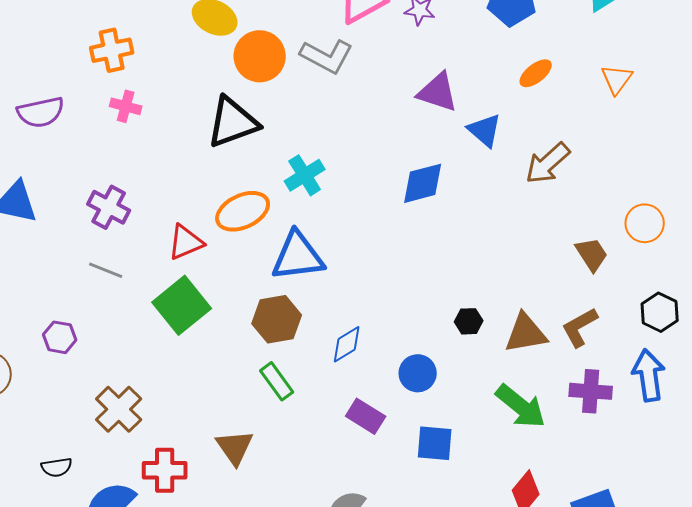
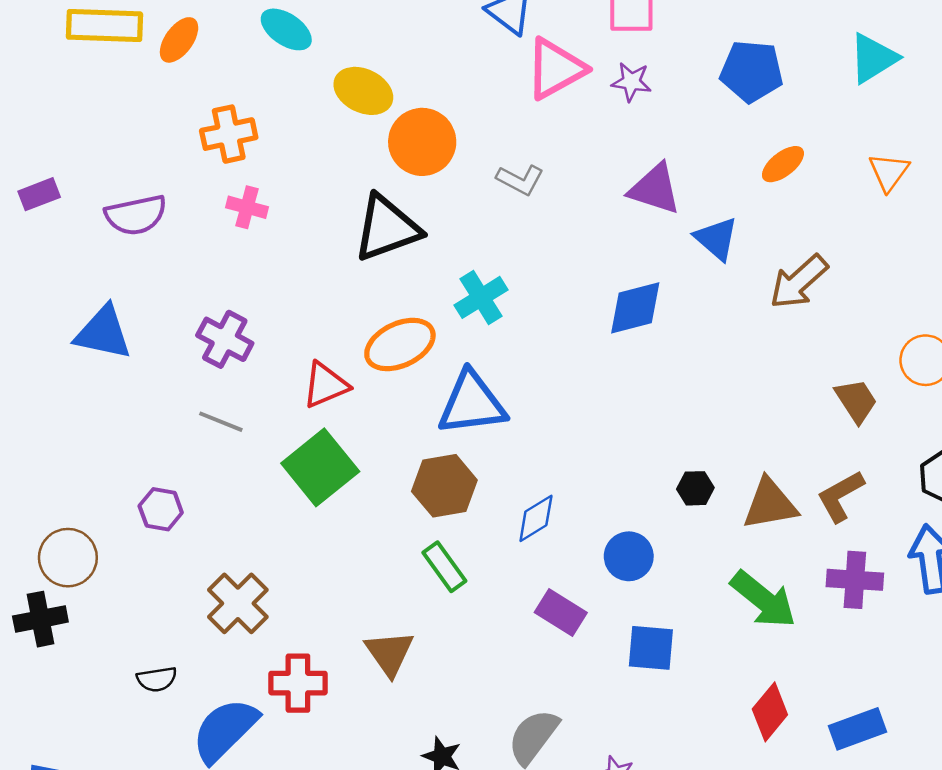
gray L-shape: (327, 56) -> (520, 180), moved, size x0.7

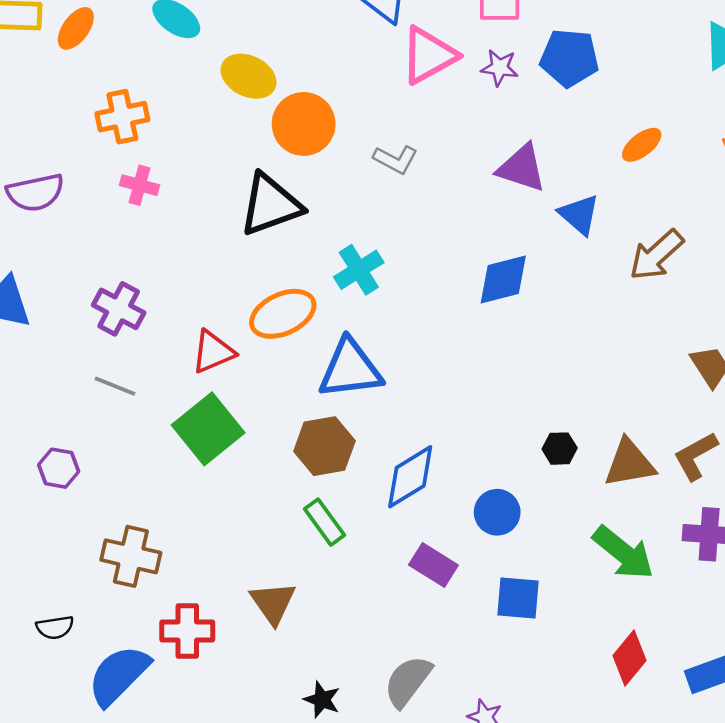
blue pentagon: (752, 71) -> (569, 58), moved
blue diamond: (536, 518) -> (410, 477), size x1.4
brown cross: (238, 603) -> (131, 556), turned -32

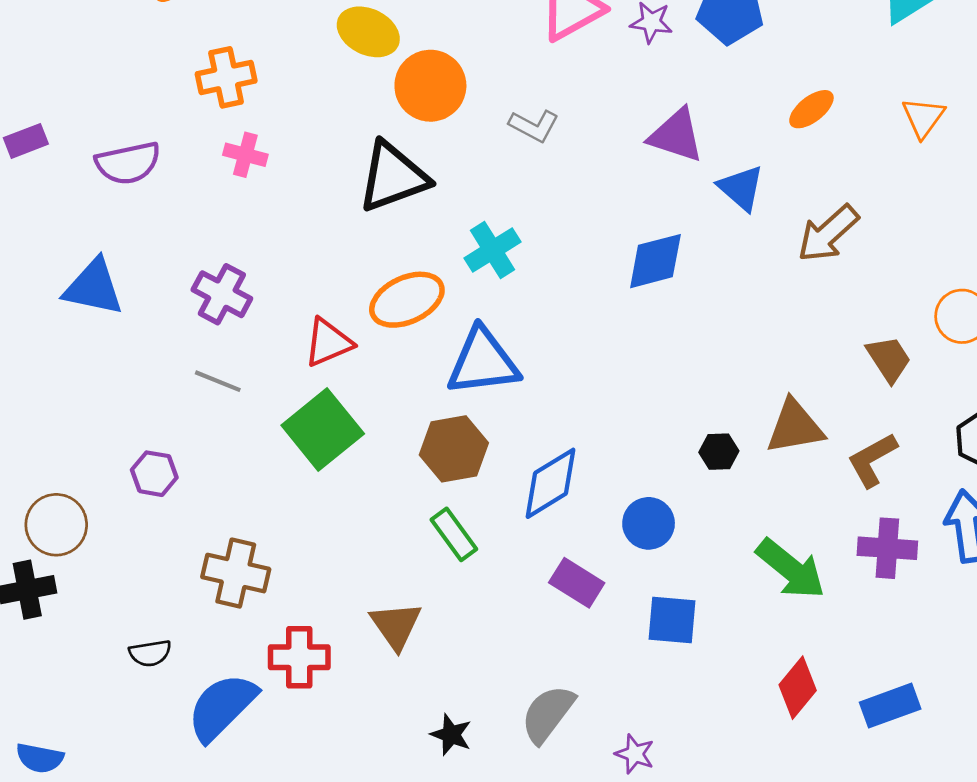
brown triangle: (629, 463) -> (795, 427), moved

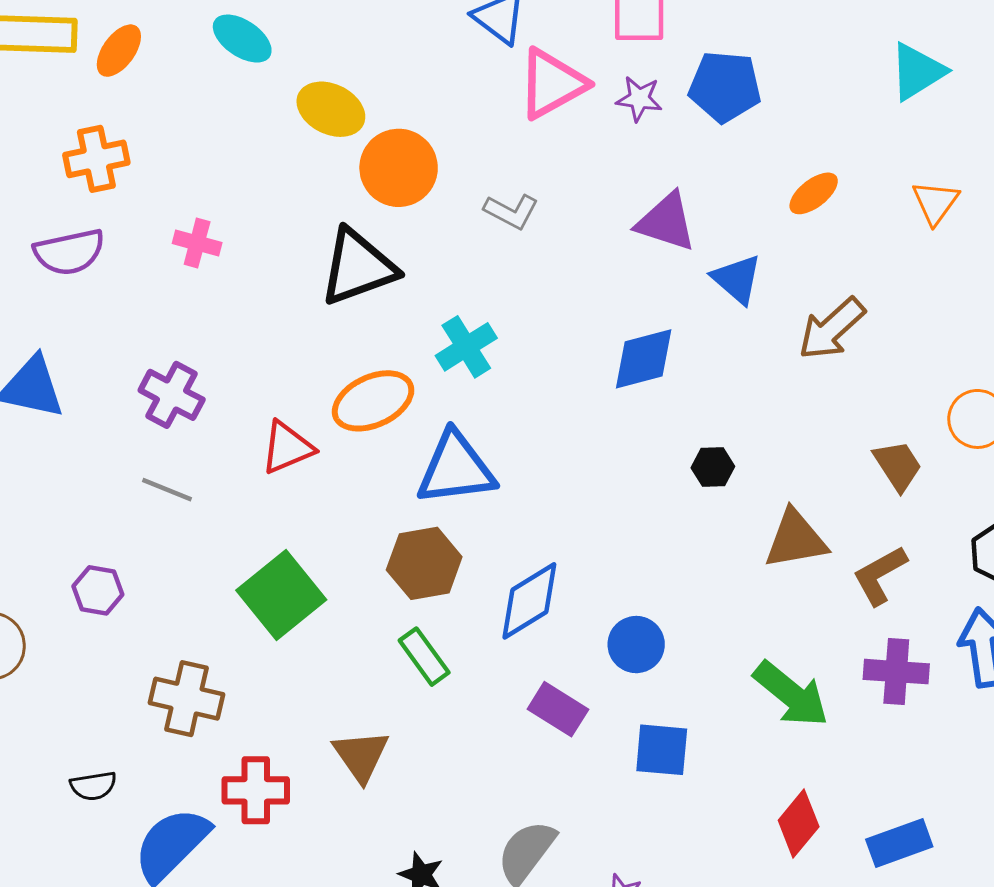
orange cross: (226, 77) -> (96, 159), moved
green square: (323, 429) -> (281, 595), moved
black hexagon: (719, 452) -> (713, 467), moved

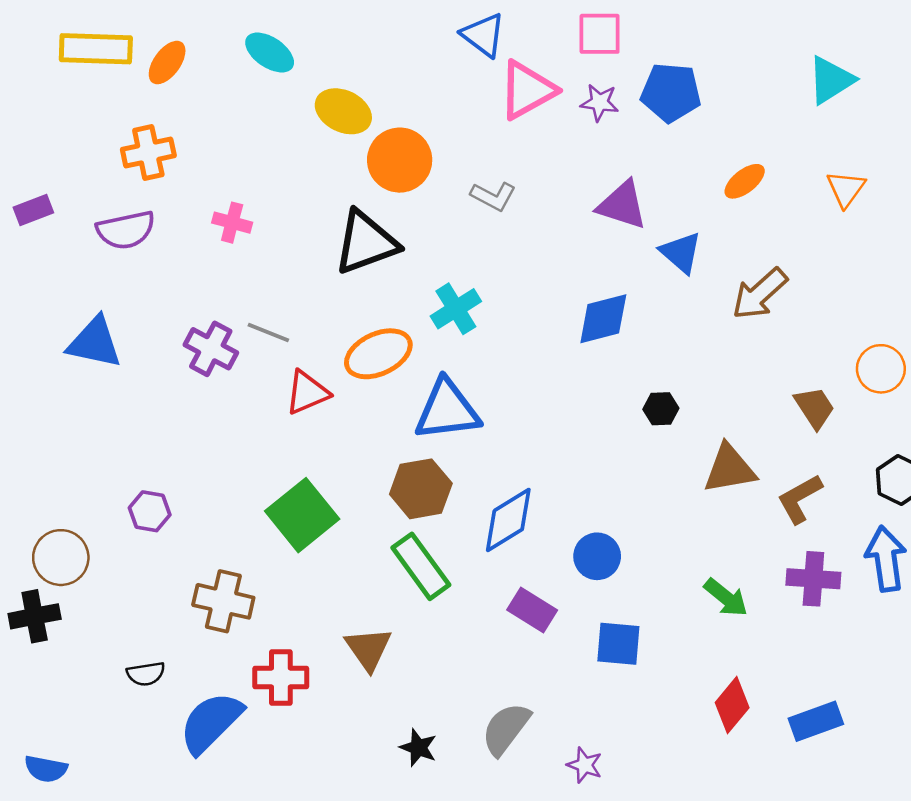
gray line: (167, 490) -> (268, 333), moved
green rectangle: (424, 657) -> (421, 566), size x1.4
green arrow: (791, 694) -> (726, 598), size x0.7

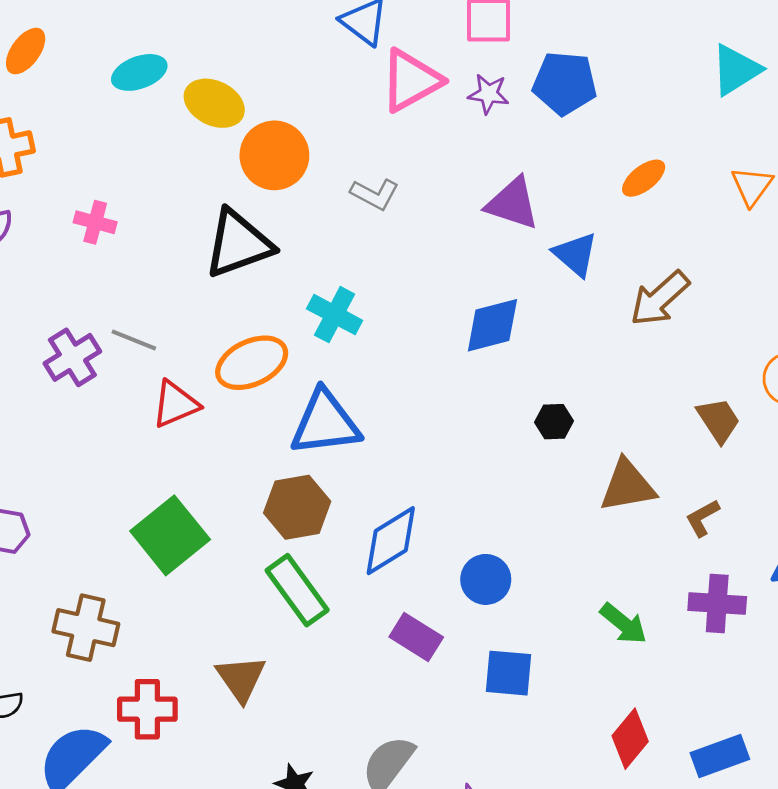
cyan ellipse: (270, 53) -> (139, 72), moved, turned -54
cyan cross: (456, 309) -> (335, 315), turned -30
purple cross: (211, 349) -> (72, 357), turned 30
brown L-shape: (800, 499) -> (702, 518), size x0.7

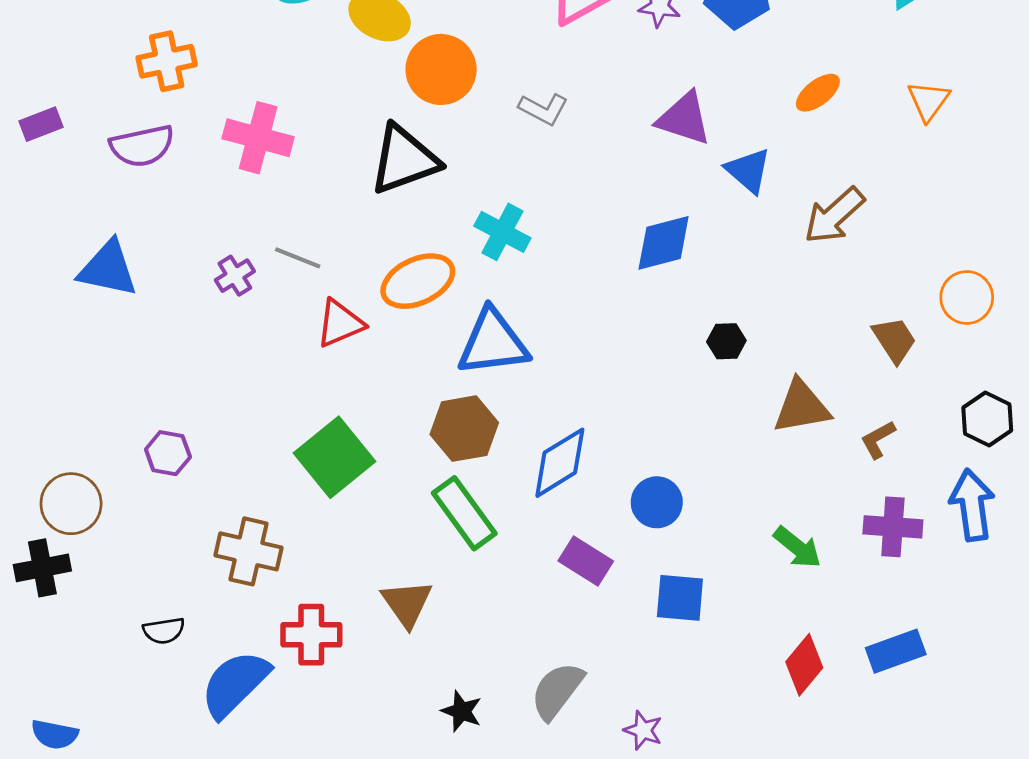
pink cross: (95, 222) -> (258, 138), size x1.6
purple cross: (72, 357) -> (235, 276), size x0.7
blue rectangle: (720, 756) -> (896, 651), moved

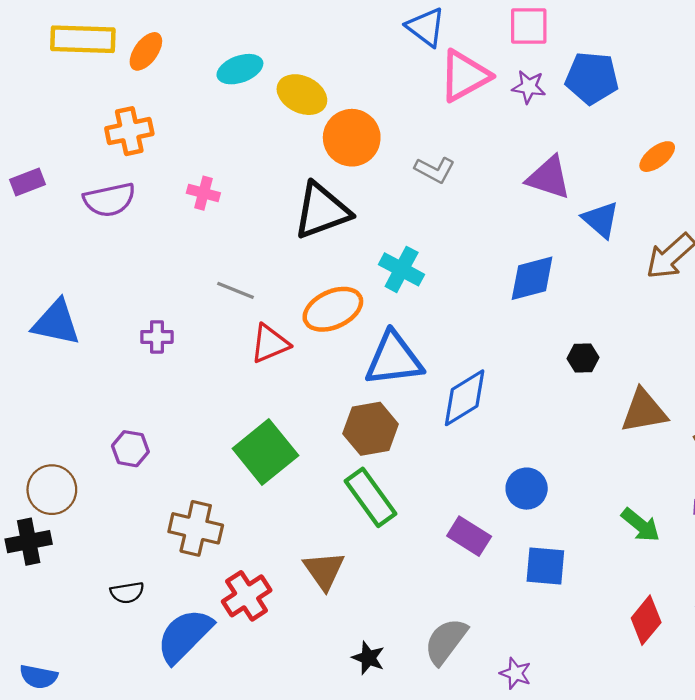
pink cross: (258, 138) -> (203, 193), size x0.6
blue triangle: (108, 269) -> (56, 323), moved
purple cross: (235, 276) -> (157, 337), moved, turned 32
blue diamond: (560, 463) -> (465, 398), moved
red cross: (311, 635) -> (247, 596), turned -33

